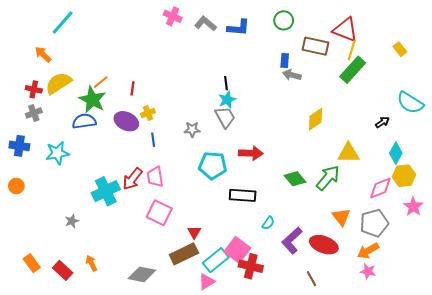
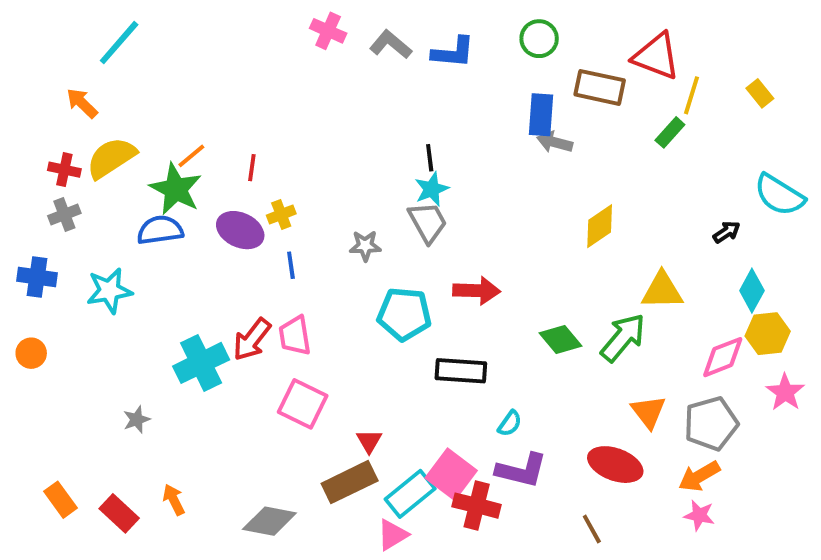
yellow line: (352, 50) -> (691, 95), moved
blue rectangle: (285, 61) -> (541, 115), size x1.5
green rectangle: (353, 70) -> (670, 132), size x0.6
purple L-shape: (292, 241) -> (521, 470), moved, turned -124

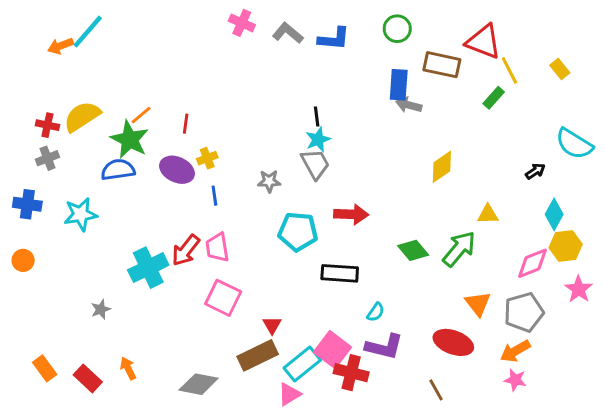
yellow line: (691, 95) -> (509, 70), turned -44
orange arrow: (82, 103) -> (60, 46), moved, turned -65
yellow triangle: (662, 291) -> (488, 214), size x0.7

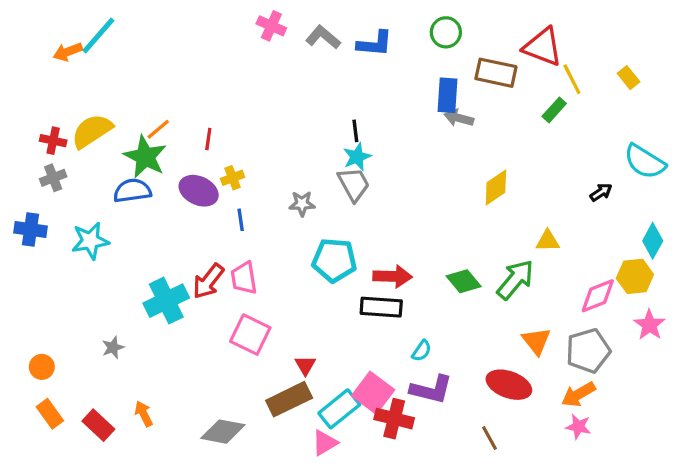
red arrow: (351, 214) -> (393, 276), moved
cyan diamond: (554, 214) -> (653, 241), moved
orange circle: (23, 260) -> (42, 367), moved

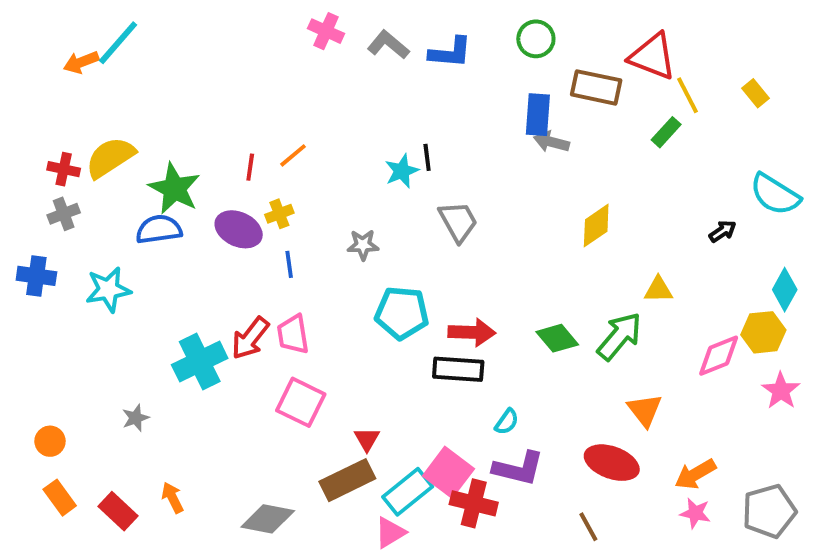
orange line: (158, 129) -> (293, 155), moved
cyan star: (357, 157) -> (402, 171), moved
gray trapezoid: (354, 184) -> (458, 222), moved
gray pentagon: (588, 351) -> (769, 511), moved

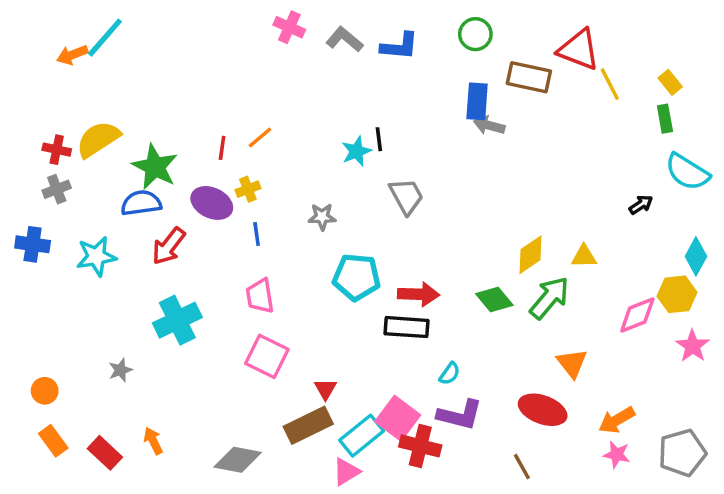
green rectangle: (666, 132) -> (665, 119), moved, turned -52
yellow diamond: (596, 225) -> (531, 255), moved
red arrow: (250, 338) -> (169, 246), moved

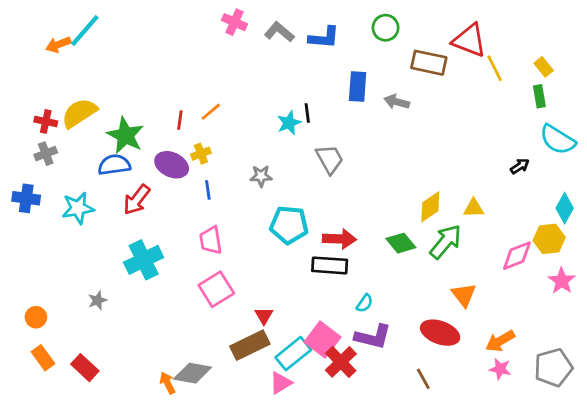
blue rectangle: (477, 101) -> (358, 86), moved
pink square: (267, 356) -> (216, 289), turned 32
orange arrow: (153, 441) -> (167, 383), moved
red cross: (420, 446) -> (341, 362), turned 32

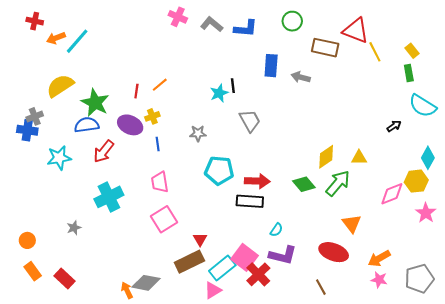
cyan line: (85, 31) -> (77, 41), moved
orange arrow: (58, 45) -> (56, 38), moved
red cross: (46, 121) -> (35, 21), moved
blue cross: (26, 198) -> (27, 130), moved

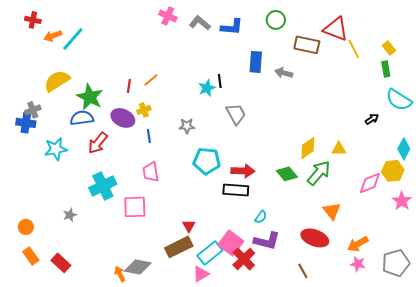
pink square: (164, 219) -> (135, 207), moved, turned 30

